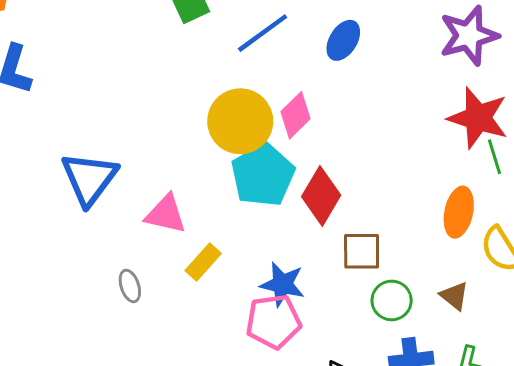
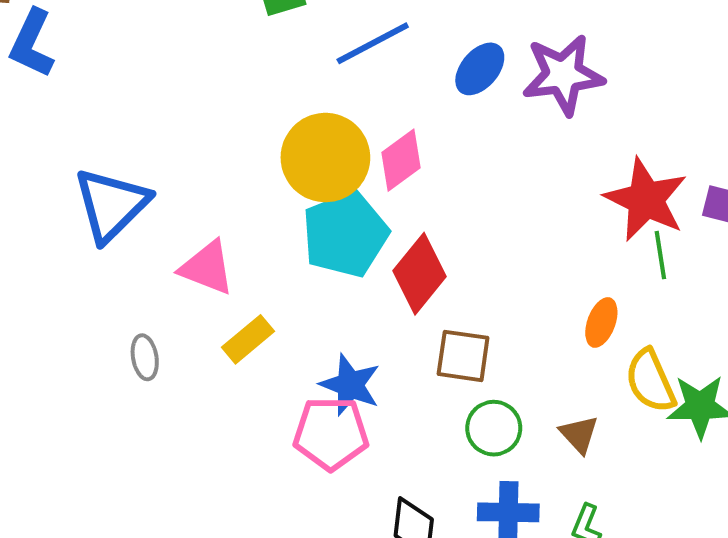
purple star: (469, 36) -> (563, 75), moved
orange ellipse: (459, 212) -> (601, 322), size x0.7

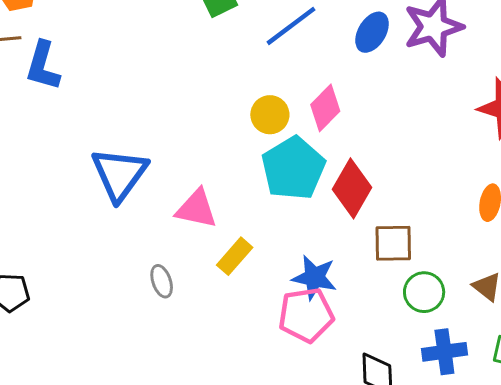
yellow circle: (325, 158) -> (270, 115), size x0.6

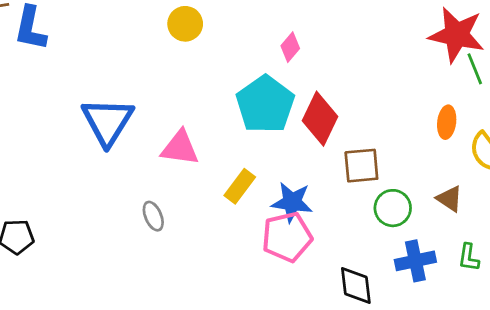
pink diamond: (325, 108) -> (290, 47), size x0.7
yellow circle: (270, 115) -> (185, 24), moved
yellow rectangle: (235, 256) -> (240, 186), moved

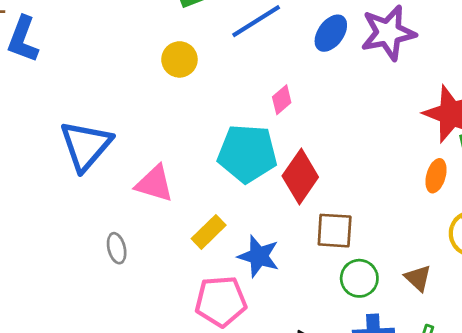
cyan pentagon: (265, 104) -> (247, 153), turned 30
orange ellipse: (447, 122) -> (436, 176), moved
pink pentagon: (287, 237) -> (221, 301), moved

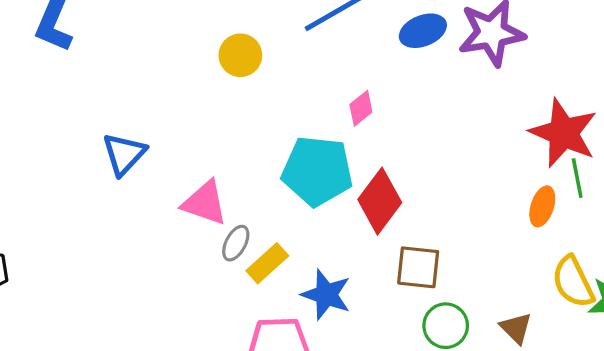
blue ellipse: (331, 33) -> (423, 31), turned 30
blue triangle: (86, 145) -> (124, 154), size x0.7
gray ellipse: (117, 248) -> (236, 243), moved, turned 40

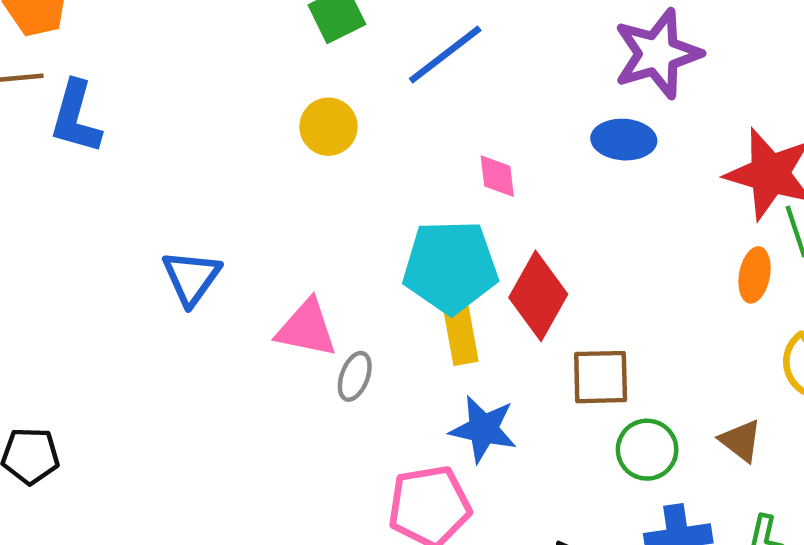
blue ellipse: (423, 31) -> (624, 140), moved, turned 33
pink diamond: (361, 108) -> (497, 176), turned -51
yellow rectangle: (267, 263) -> (461, 336), moved, turned -51

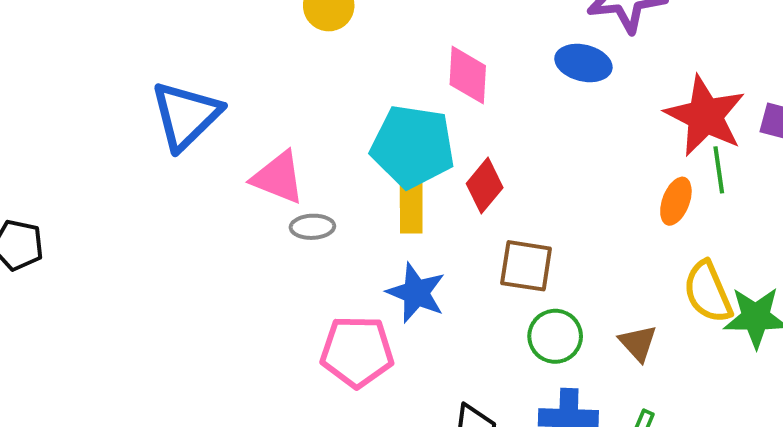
pink diamond: (497, 176) -> (468, 75), size x1.4
blue triangle: (191, 278) -> (186, 115), size x1.4
red diamond: (538, 296) -> (485, 186), size x0.7
gray ellipse: (355, 376) -> (312, 227), turned 57

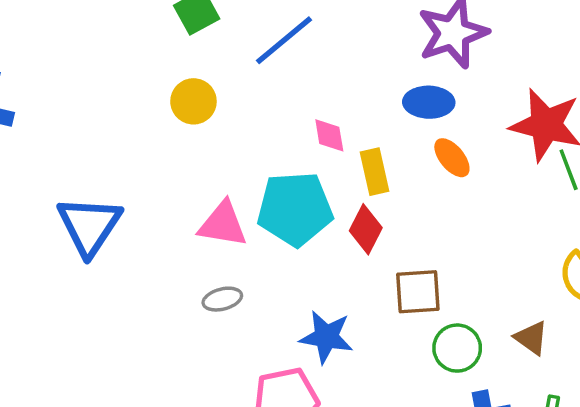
pink diamond: (468, 75) -> (329, 135), size x0.7
pink triangle: (278, 178) -> (223, 224), moved
orange ellipse: (676, 201) -> (452, 158), moved, turned -48
yellow rectangle: (411, 208) -> (374, 172), moved

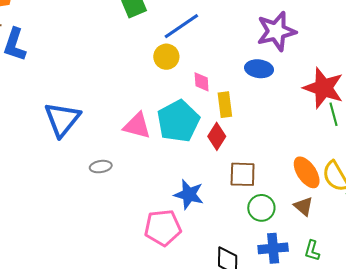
yellow circle: (193, 101) -> (166, 57), moved
orange ellipse: (452, 158) -> (307, 172), moved, size x1.4
cyan pentagon: (295, 209) -> (178, 121), turned -30
gray ellipse: (222, 299) -> (101, 167), moved

